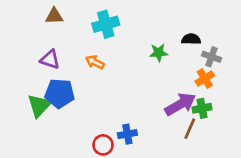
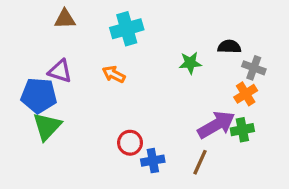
blue pentagon: (60, 93) -> (39, 95), moved
brown line: (190, 129) -> (200, 162), moved
red circle: (103, 145) -> (130, 143), moved

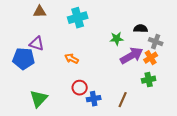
orange arrow: (114, 74) -> (72, 59), moved
purple arrow: (216, 125) -> (132, 56), moved
green triangle: (47, 126) -> (39, 99), moved

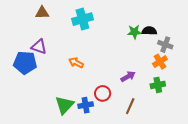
green star: (117, 39) -> (134, 32), moved
purple arrow: (132, 56) -> (128, 76), moved, size x0.6
red circle: (80, 88) -> (103, 93), moved
green triangle: (39, 99) -> (64, 105), moved
blue cross: (94, 99) -> (86, 105), moved

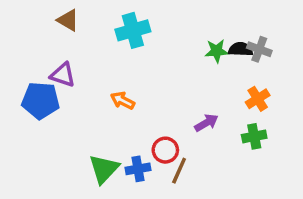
brown triangle: (42, 13) -> (68, 20), turned 32
gray cross: (165, 45) -> (259, 49), moved
brown line: (130, 106) -> (179, 171), moved

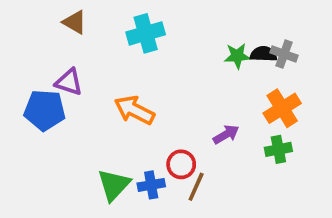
orange cross: (258, 99) -> (282, 108), size x1.4
orange arrow: (123, 101) -> (134, 110), size x1.5

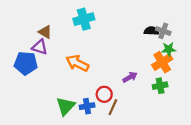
brown triangle: (75, 22) -> (45, 32), moved
green star: (237, 56) -> (169, 49), moved

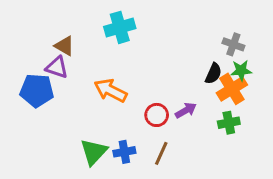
black semicircle: (151, 31) -> (213, 74), moved, turned 112
red circle: (104, 94) -> (157, 115), moved

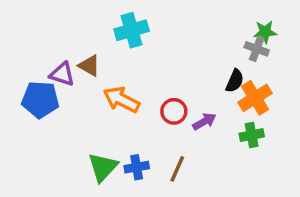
brown triangle: (64, 46) -> (89, 66), moved
green star: (241, 70) -> (265, 32), moved
red circle: (157, 115) -> (174, 111), moved

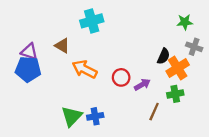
gray cross: (257, 49) -> (194, 47), moved
purple triangle: (62, 74) -> (29, 52), moved
brown line: (177, 169) -> (154, 112), moved

